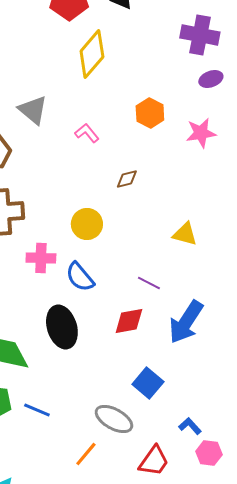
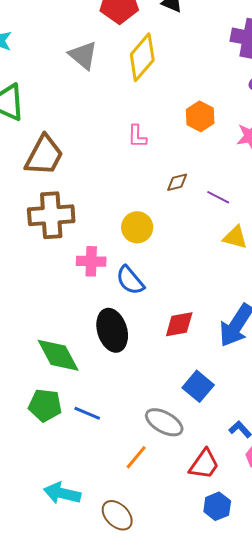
gray triangle: (33, 110) -> (83, 55), moved
pink L-shape: (87, 133) -> (137, 136), turned -140
purple line: (149, 283) -> (218, 197), moved

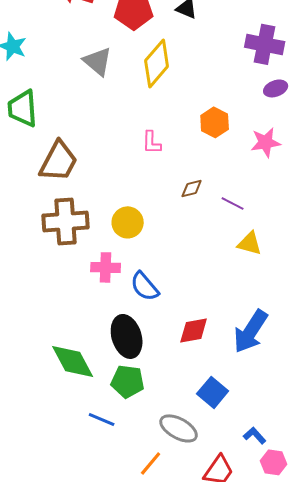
yellow circle: (137, 227) -> (128, 222), moved
green pentagon: (45, 405) -> (128, 381), moved

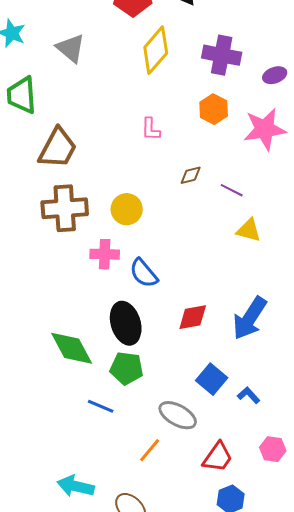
purple cross: (265, 44) -> (222, 55), moved
gray triangle: (98, 61) -> (71, 48), moved
pink star: (266, 142) -> (265, 129), size x1.4
blue L-shape: (255, 435) -> (249, 395), moved

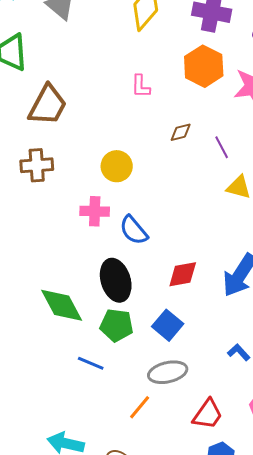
orange hexagon: (214, 109) -> (204, 66), size x1.4
purple line: (232, 190) -> (222, 147), turned 35
brown cross: (65, 208) -> (37, 165), moved, size x0.7
blue square: (212, 379) -> (168, 325), moved
gray ellipse: (178, 415) -> (168, 372), turned -42

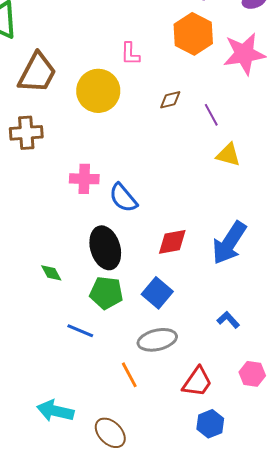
yellow circle: (117, 166) -> (98, 91), moved, size x1.4
green diamond: (62, 305) -> (51, 273), size x0.5
orange line: (140, 407) -> (129, 375), turned -68

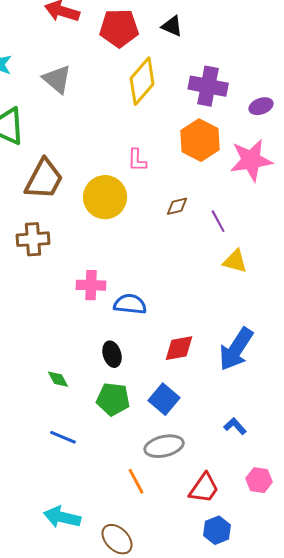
blue semicircle: (123, 198) -> (130, 304), turned 136
black ellipse: (105, 248) -> (112, 354), size x0.6
blue line: (80, 331) -> (63, 437), moved

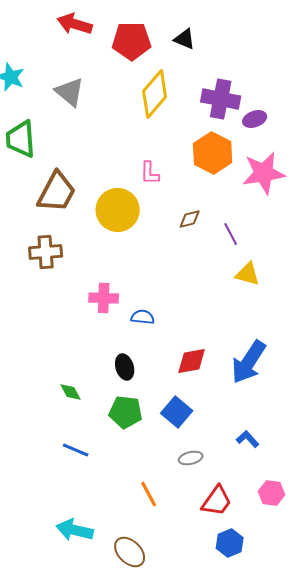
purple ellipse: (261, 106) -> (255, 119), moved
blue semicircle: (130, 304) -> (143, 317), size x0.7
gray ellipse: (164, 446) -> (191, 458), moved, size x0.6

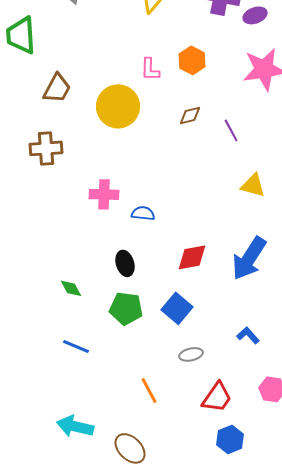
orange hexagon: (213, 153) -> (192, 60), moved, size x0.7
brown trapezoid: (57, 192) -> (57, 88), size x0.7
yellow triangle: (248, 274) -> (253, 185), moved

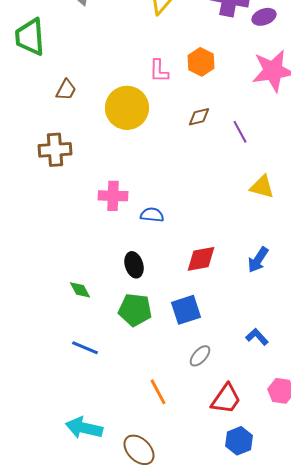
brown trapezoid: (57, 88) -> (66, 90), size x0.7
blue arrow: (249, 258) -> (258, 260), size x0.6
blue square: (177, 308) -> (186, 310), turned 32
gray ellipse: (191, 354) -> (200, 356), turned -35

